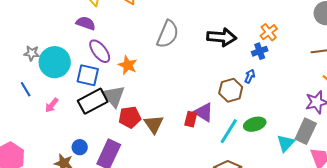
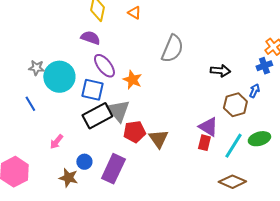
black arrow: (222, 37) -> (220, 71), moved, size x0.7
pink arrow: (52, 105) -> (56, 142), moved
red rectangle: (191, 119) -> (204, 143), moved

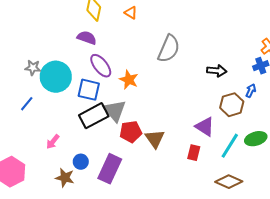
blue line: (30, 104) -> (27, 104), turned 70
red rectangle: (204, 143) -> (194, 153), moved

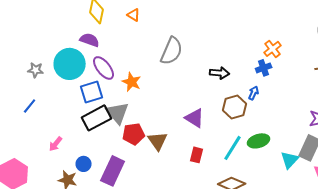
cyan circle: (56, 77) -> (70, 64), moved
blue square: (89, 90) -> (92, 92), turned -30
purple triangle: (205, 127) -> (195, 118), moved

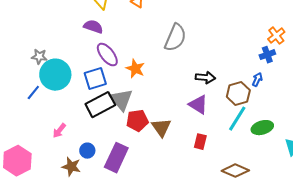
cyan circle: (70, 64) -> (55, 75), moved
black arrow: (220, 73) -> (205, 78), moved
cyan line: (233, 148) -> (237, 119), moved

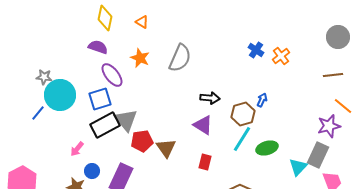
blue cross: (267, 55) -> (256, 50), moved, turned -35
orange star: (135, 69) -> (140, 58), moved
pink arrow: (59, 131) -> (77, 149), moved

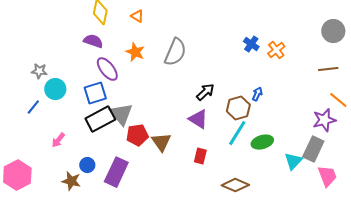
cyan circle: (60, 95) -> (55, 89), size x0.7
black arrow: (210, 98) -> (205, 92), turned -48
pink arrow: (77, 149) -> (58, 140), moved

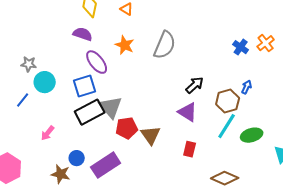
blue cross: (251, 44) -> (241, 47), moved
purple rectangle: (116, 172) -> (106, 165), turned 32

